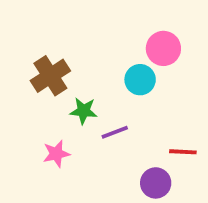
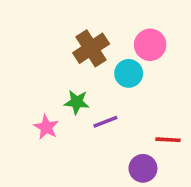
brown cross: (50, 76) -> (91, 48), moved
pink star: (56, 154) -> (46, 127), moved, turned -30

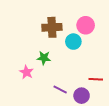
brown cross: (91, 48) -> (52, 27), turned 30
purple line: (105, 122) -> (60, 89), moved, turned 48

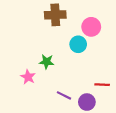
brown cross: (52, 27) -> (55, 15), moved

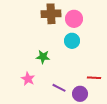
pink circle: (91, 27) -> (74, 19), moved
pink star: (28, 77) -> (28, 79), moved

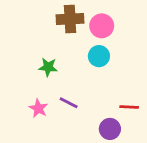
green star: (43, 57) -> (48, 67), moved
purple line: (59, 88) -> (69, 103), moved

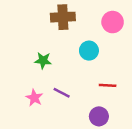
pink circle: (102, 26) -> (113, 22), moved
red line: (129, 107) -> (108, 85), moved

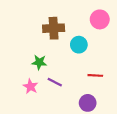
brown cross: (63, 17) -> (54, 28), moved
green star: (43, 61) -> (39, 62), moved

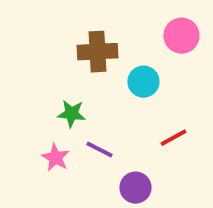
red line: (95, 75) -> (173, 138), turned -32
purple circle: (88, 103) -> (135, 188), moved

